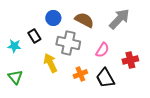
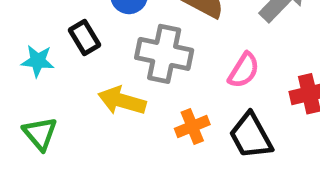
yellow arrow: (50, 63) -> (122, 101), turned -48

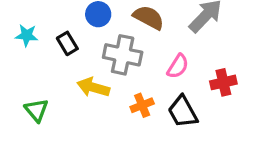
cyan star: (38, 61) -> (27, 35), moved

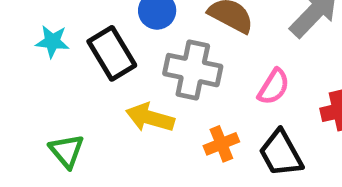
black rectangle: (67, 43) -> (112, 53), size x1.5

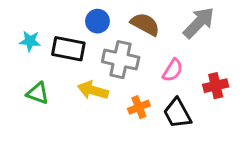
black rectangle: (112, 53) -> (68, 49), turned -48
green triangle: (67, 151) -> (38, 93), moved, turned -30

